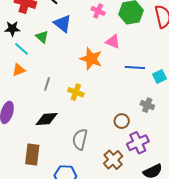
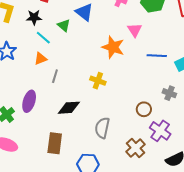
pink triangle: (113, 42) -> (135, 30), turned 35
gray line: (47, 84) -> (55, 76), moved
purple cross: (138, 143) -> (160, 131), turned -30

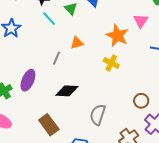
orange triangle: (41, 59) -> (77, 43), moved
yellow cross: (98, 81) -> (111, 63), moved
brown rectangle: (55, 143) -> (49, 125), turned -50

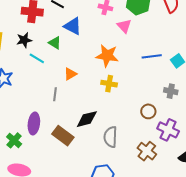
pink triangle: (141, 21) -> (124, 26), moved
black diamond: (67, 91) -> (87, 119), moved
brown rectangle: (49, 125) -> (63, 136), moved

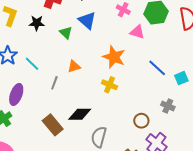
pink triangle: (124, 26) -> (137, 32), turned -42
blue line: (152, 56) -> (157, 68), turned 36
cyan line: (37, 58) -> (32, 64), moved
purple ellipse: (34, 123) -> (16, 94), moved

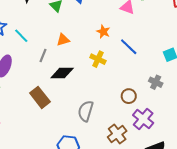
orange star: (114, 57) -> (103, 32), size x0.6
blue line: (157, 68) -> (129, 47), moved
black diamond: (80, 114) -> (62, 73), moved

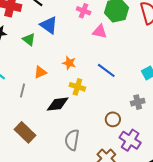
orange star: (103, 32) -> (69, 63), moved
black diamond: (62, 73) -> (58, 104), moved
gray cross: (156, 82) -> (138, 102), turned -32

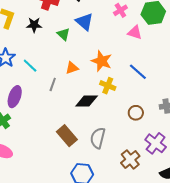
pink cross: (84, 11) -> (120, 10), turned 32
orange star: (69, 63) -> (102, 61), size x1.5
brown circle: (113, 119) -> (136, 113), moved
brown rectangle: (25, 132) -> (67, 136), moved

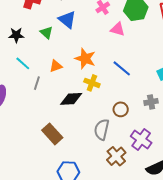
black star: (34, 25) -> (16, 35), moved
cyan line: (30, 66) -> (23, 63), moved
gray semicircle: (98, 138) -> (102, 129), moved

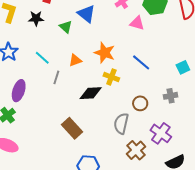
black star: (16, 35) -> (36, 18), moved

